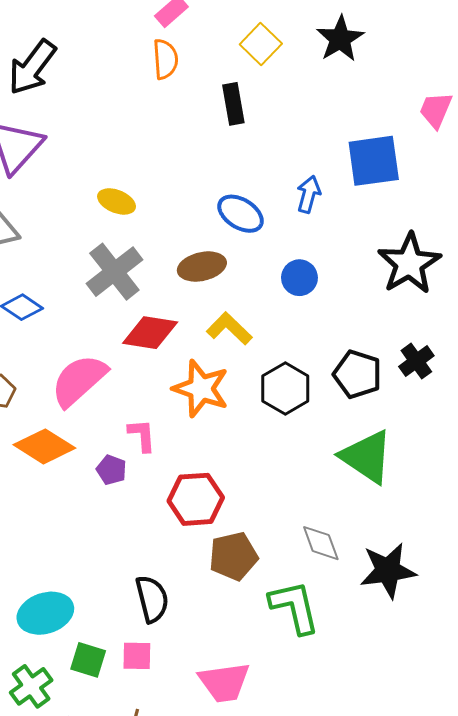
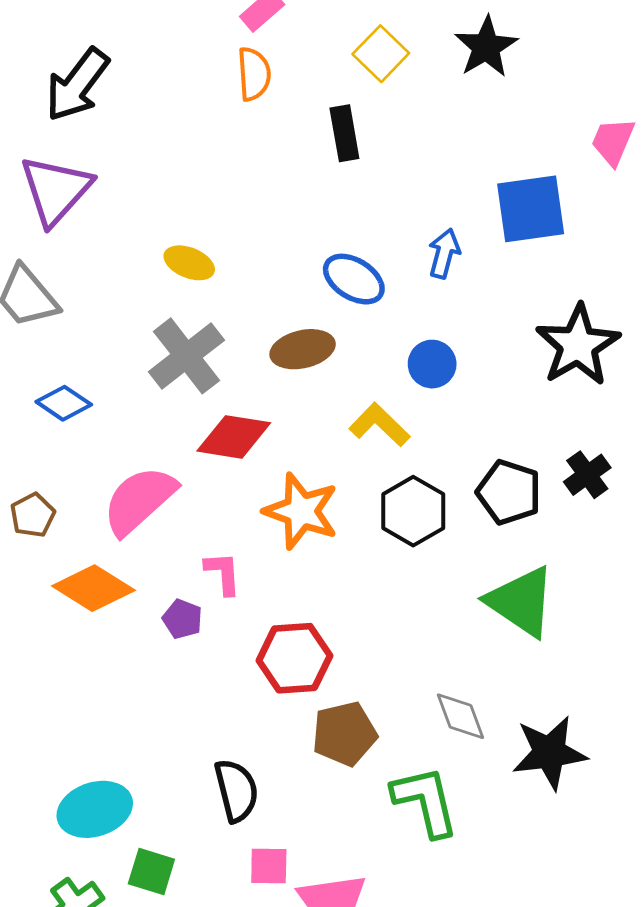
yellow L-shape: (229, 329) -> (379, 425), moved
pink square: (137, 656) -> (269, 866), moved

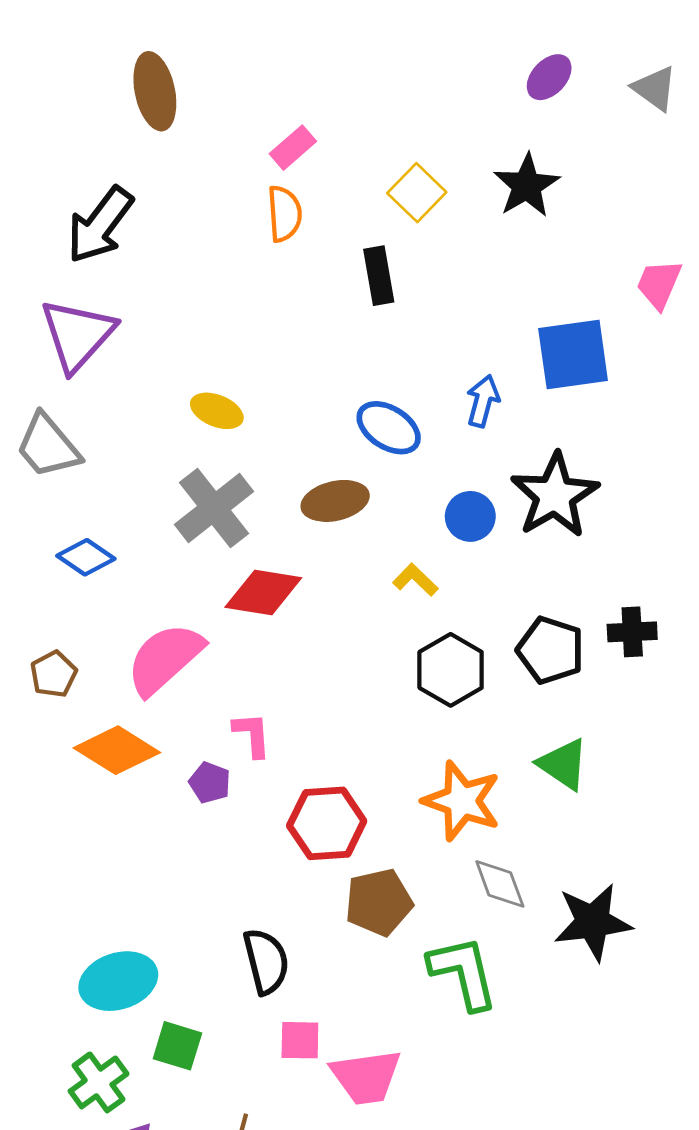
black star: (578, 345) -> (555, 495), moved
yellow L-shape: (379, 425) -> (415, 580), size x0.7
black cross: (587, 475) -> (632, 632), turned 33
orange star: (301, 511) -> (462, 801), moved
green triangle: (521, 602) -> (563, 764), size x0.7

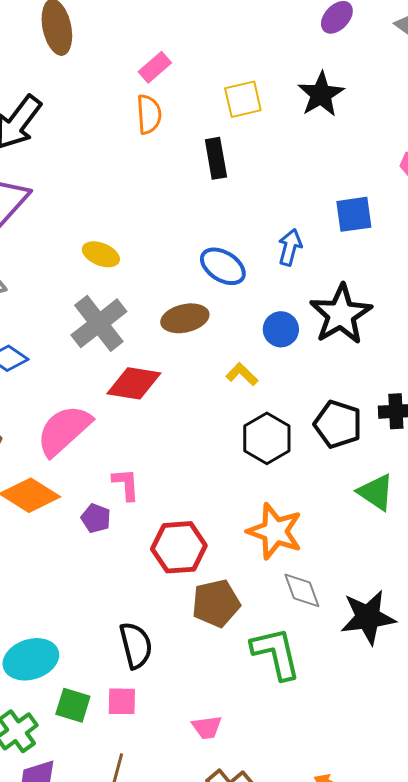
yellow square: (417, 193) -> (243, 99), turned 33
blue square: (573, 355) -> (354, 214), size x0.7
green triangle: (563, 764) -> (376, 492), moved
pink square: (300, 1040) -> (122, 701), moved
pink trapezoid: (366, 1077) -> (207, 727), size x0.6

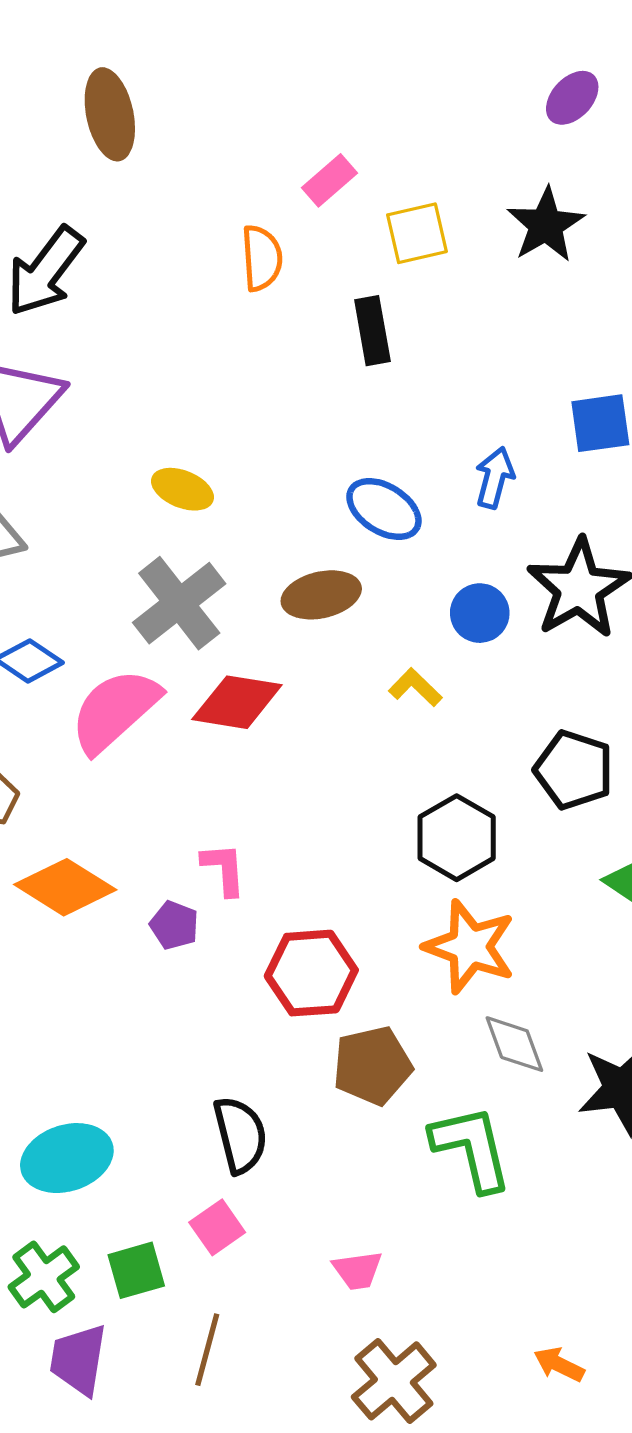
pink rectangle: (155, 67) -> (329, 180), moved
pink semicircle: (64, 430) -> (115, 710), moved
black hexagon: (267, 438) -> (457, 838), moved
pink square: (122, 701) -> (217, 1227), turned -36
green square: (73, 705) -> (136, 1270), moved, turned -33

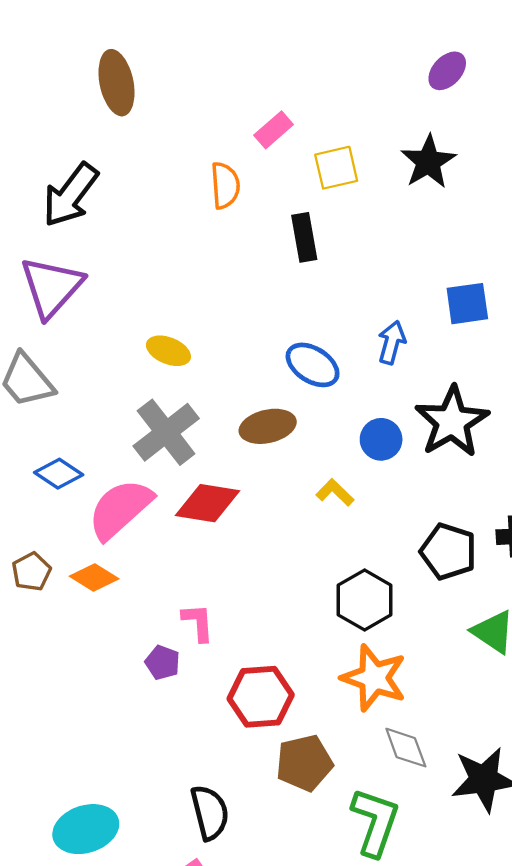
orange diamond: (65, 887) -> (94, 578), moved, size x0.7
green L-shape: (471, 1148) -> (375, 822), turned 32

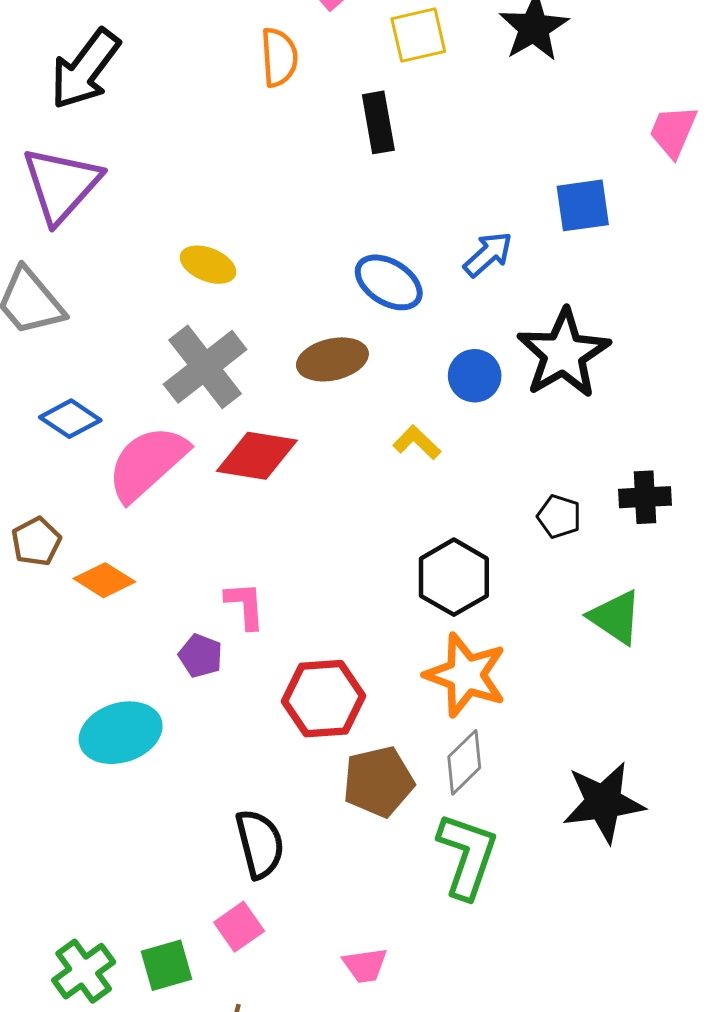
blue arrow: (392, 342) -> (488, 254), turned 33
black pentagon: (448, 552) -> (559, 516), size x0.6
orange diamond: (94, 578) -> (104, 580), moved
gray diamond: (406, 748) -> (464, 762), moved, turned 66
cyan ellipse: (86, 829) -> (121, 733), moved

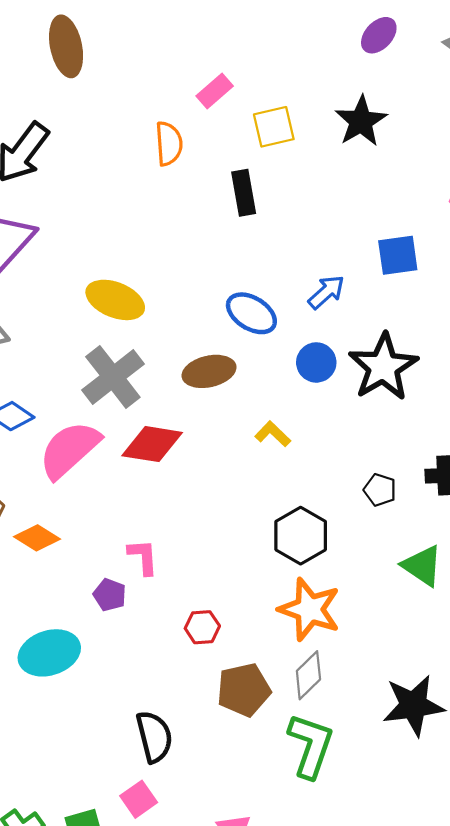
yellow ellipse: (208, 265) -> (115, 300), size x1.4
blue circle: (475, 376) -> (316, 362), moved
red hexagon: (324, 699) -> (202, 627), size x0.6

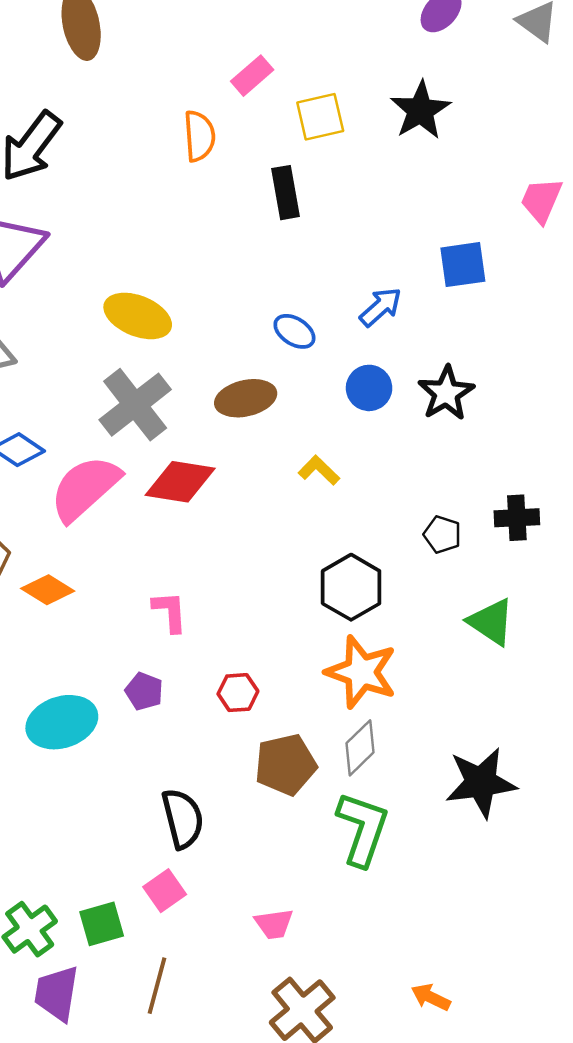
blue ellipse: (251, 313) -> (294, 331), size x0.7
black star: (383, 367) -> (446, 393), size x0.7
purple pentagon: (110, 595) -> (144, 691), moved

